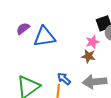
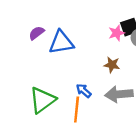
pink star: (93, 42) -> (117, 33), moved

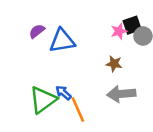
blue arrow: (84, 91) -> (63, 93), moved
orange line: (77, 110) -> (78, 110), turned -30

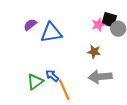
black square: (132, 25) -> (109, 20), turned 35
green triangle: (43, 100) -> (35, 82), size x0.7

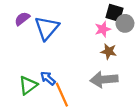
pink star: (98, 25) -> (103, 29), moved
blue triangle: (51, 33) -> (47, 28), turned -40
brown star: (94, 52) -> (109, 51), moved

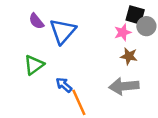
purple semicircle: (22, 19) -> (36, 21), turned -91
green triangle: (28, 85) -> (34, 65), moved

